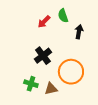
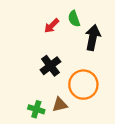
black arrow: (79, 32) -> (93, 37), size x1.5
green cross: (31, 84) -> (36, 109), moved

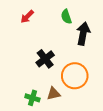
red arrow: (52, 26) -> (27, 17), moved

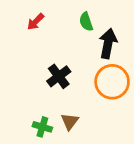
orange circle: (75, 76) -> (112, 82), moved
brown triangle: (54, 94) -> (70, 121), turned -40

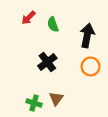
green semicircle: (86, 22) -> (53, 24), moved
orange circle: (112, 82) -> (91, 66), size x0.7

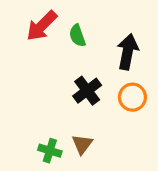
red arrow: (29, 18) -> (42, 26), size x1.5
black cross: (47, 62) -> (87, 91), moved

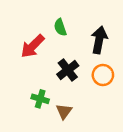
red arrow: (42, 26) -> (33, 46), moved
green cross: (50, 151) -> (40, 99), moved

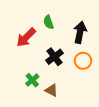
green cross: (40, 99) -> (32, 80), turned 32
brown triangle: (64, 111) -> (52, 90), turned -40

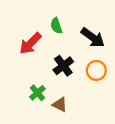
black arrow: (80, 32) -> (93, 38), turned 115

